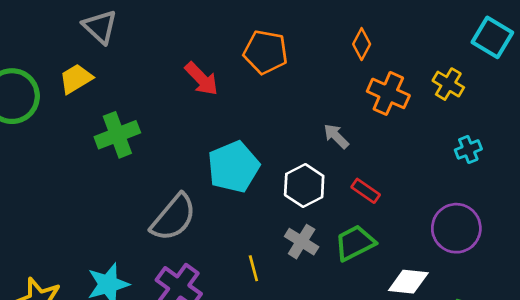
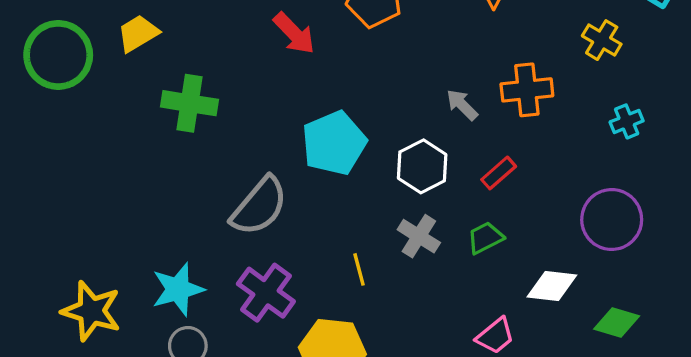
orange cross: (388, 93) -> (527, 90), moved, turned -30
green cross: (117, 135) -> (189, 103), turned 30
red rectangle: (366, 191) -> (499, 173), turned -76
green trapezoid: (355, 243) -> (485, 238), size x0.7

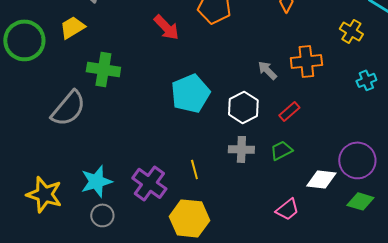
gray semicircle: (259, 206) -> (68, 108), moved
purple circle: (612, 220) -> (357, 160), moved
gray cross: (419, 236) -> (241, 149), turned -30
yellow line: (359, 269) -> (194, 169), moved

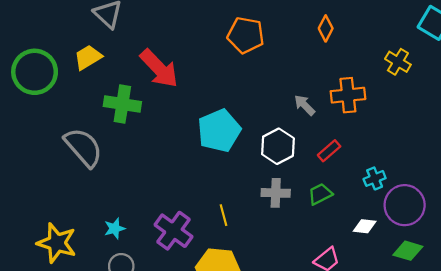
red arrow: (166, 27) -> (159, 68), moved, size x1.4
cyan cross: (366, 80) -> (375, 178), moved
gray semicircle: (68, 108) -> (83, 147), turned -81
white diamond: (321, 179) -> (365, 226), size x0.7
cyan star: (96, 181) -> (115, 228), size x0.6

